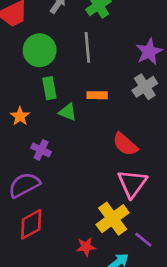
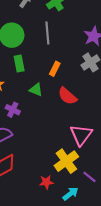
orange rectangle: (97, 95) -> (55, 69), turned -64
green triangle: (68, 112) -> (36, 90), moved
red semicircle: (125, 144) -> (67, 96), moved

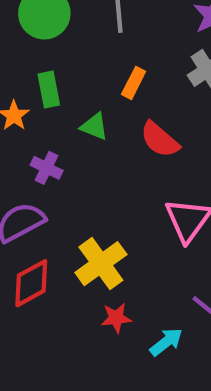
green rectangle: (19, 63) -> (49, 89), moved
yellow cross: (66, 161) -> (101, 264), moved

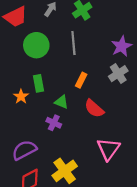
purple cross: (47, 168) -> (54, 123), moved

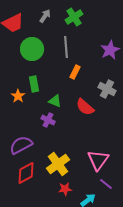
gray cross: (118, 74) -> (107, 89), moved, turned -30
orange rectangle: (81, 80) -> (75, 72), moved
pink triangle: (108, 149) -> (98, 160), moved

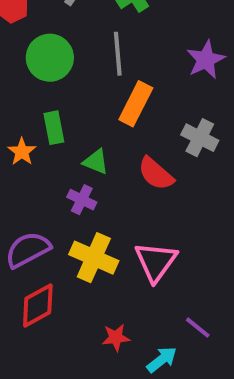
orange rectangle: (75, 72) -> (136, 104), size x1.5
pink triangle: (98, 160) -> (156, 262), moved
yellow cross: (58, 164) -> (94, 258), moved, turned -30

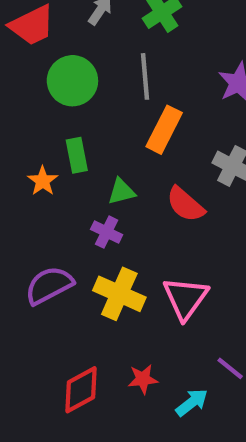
green triangle: (96, 162) -> (121, 192), turned -36
red diamond: (38, 306) -> (81, 390), moved

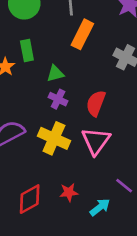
red semicircle: (185, 204) -> (96, 103), moved, turned 70
purple cross: (107, 232) -> (58, 99), moved

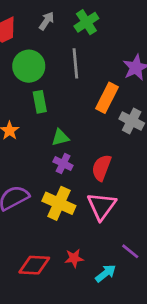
orange rectangle: (82, 34) -> (107, 98), moved
green rectangle: (27, 51) -> (40, 102), moved
red diamond: (30, 199) -> (34, 265), turned 32

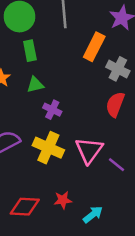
green triangle: (60, 137) -> (35, 85), moved
red semicircle: (101, 168) -> (115, 104), moved
purple line: (130, 251) -> (117, 165), moved

